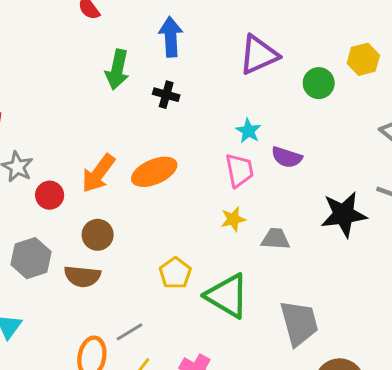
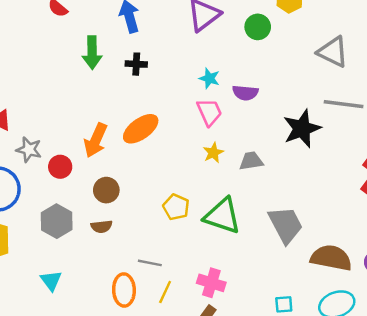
brown semicircle: (82, 276) -> (102, 227), size x0.7
gray line: (129, 332) -> (150, 263), turned 55

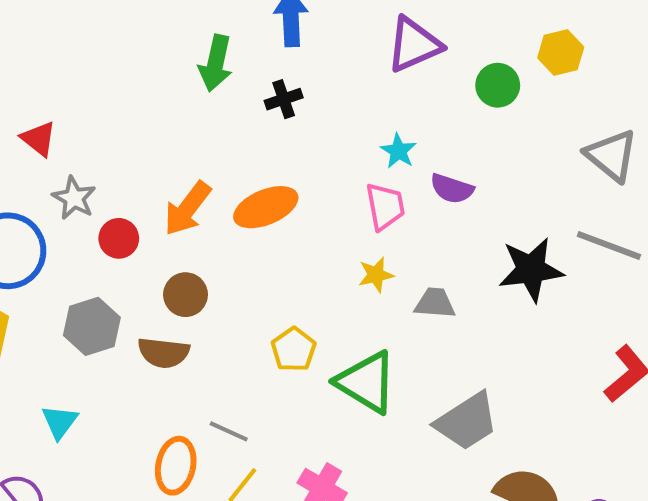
black cross: (136, 64) -> (284, 99), turned -35
gray trapezoid: (286, 225) -> (467, 421), turned 72
brown semicircle: (102, 227) -> (164, 353), size x1.4

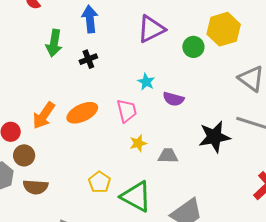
yellow hexagon: (561, 52) -> (224, 29), size x1.5
pink trapezoid: (385, 206) -> (127, 111), moved
brown circle: (186, 295) -> (24, 155), moved

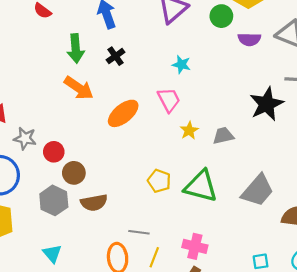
purple semicircle: (173, 99) -> (249, 39), moved
orange arrow: (44, 115) -> (79, 88), moved, turned -76

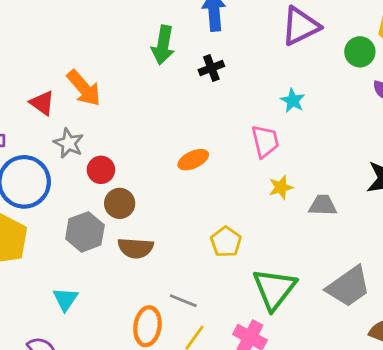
orange arrow: (79, 88) -> (84, 88), moved
orange ellipse: (123, 113) -> (193, 160), moved, size x0.7
green triangle: (201, 186) -> (274, 289), moved, turned 39

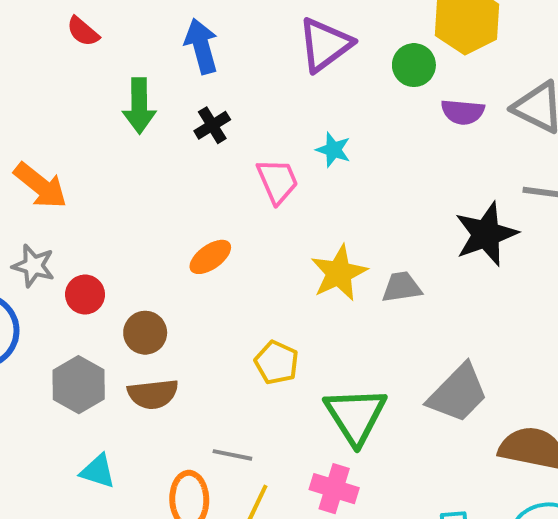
pink trapezoid: (265, 141) -> (277, 181), moved
yellow star: (281, 187) -> (339, 273), size x1.6
brown circle: (120, 203) -> (145, 333), moved
cyan triangle: (65, 299) -> (98, 471), moved, turned -36

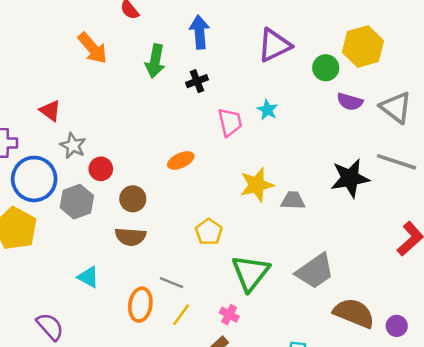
orange arrow: (40, 186) -> (93, 48), moved
gray hexagon: (79, 385) -> (77, 202), moved
pink cross: (334, 489) -> (229, 315), size x0.7

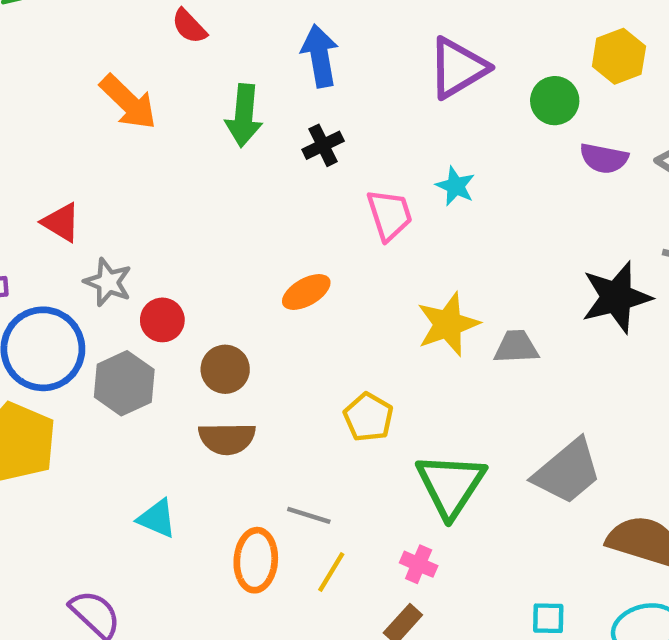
yellow hexagon: (363, 47) -> (619, 56), size x0.7

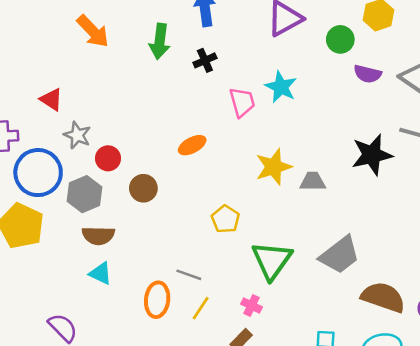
cyan star: (455, 186) -> (281, 87), size x1.4
brown semicircle: (227, 439) -> (98, 236), moved

